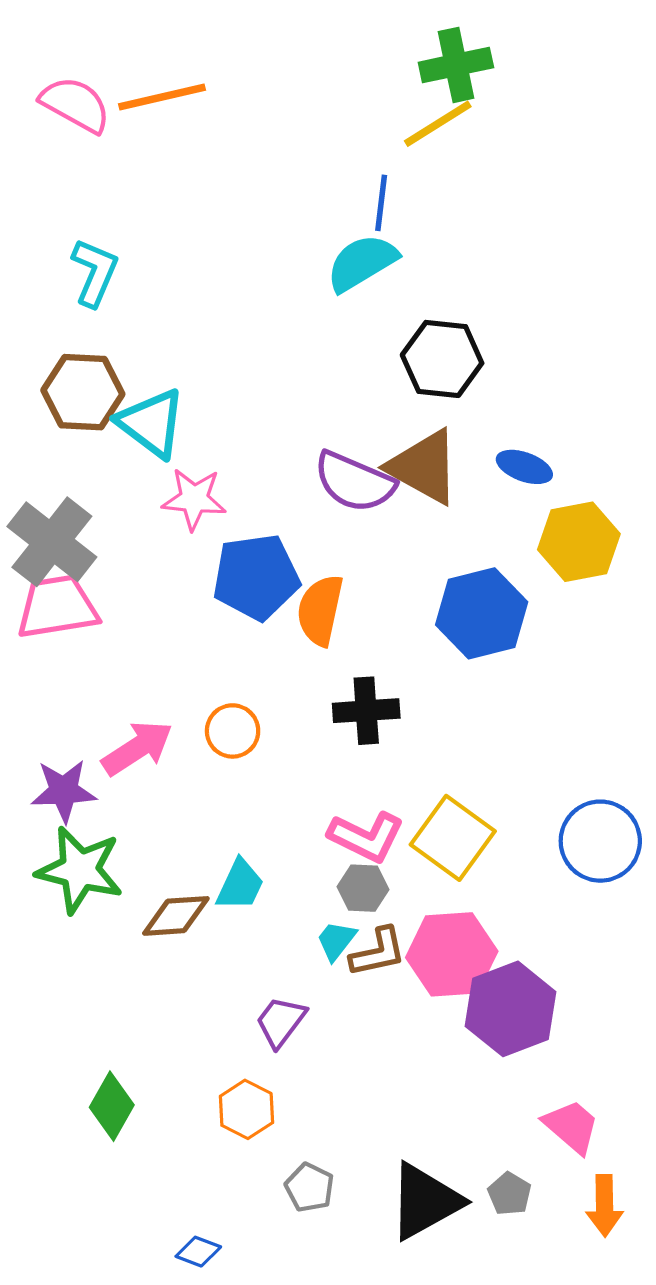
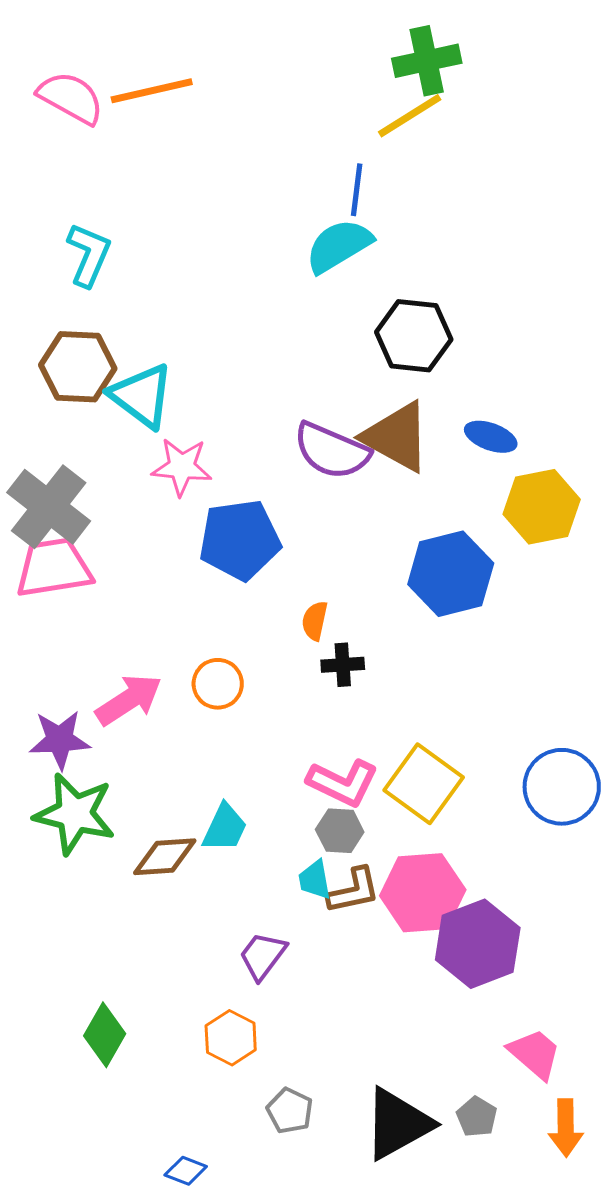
orange semicircle: (320, 610) -> (315, 621), moved, size x0.6
black cross: (366, 711) -> (343, 665), size x0.7
cyan trapezoid: (336, 940) -> (315, 880), turned -48

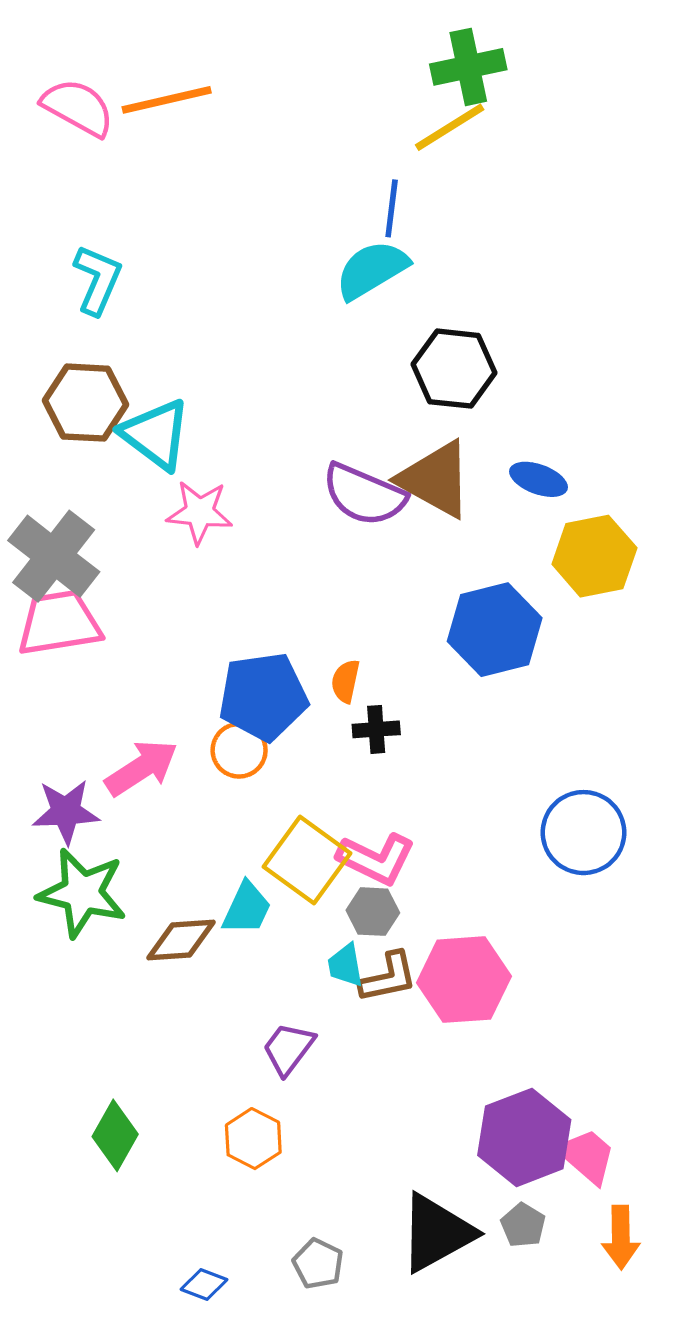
blue pentagon: (240, 540) -> (263, 697), moved
yellow square: (424, 784) -> (307, 860), moved
blue circle: (562, 787) -> (583, 833), moved
purple hexagon: (478, 944) -> (524, 1137), moved
gray pentagon: (290, 1111) -> (318, 1264), moved

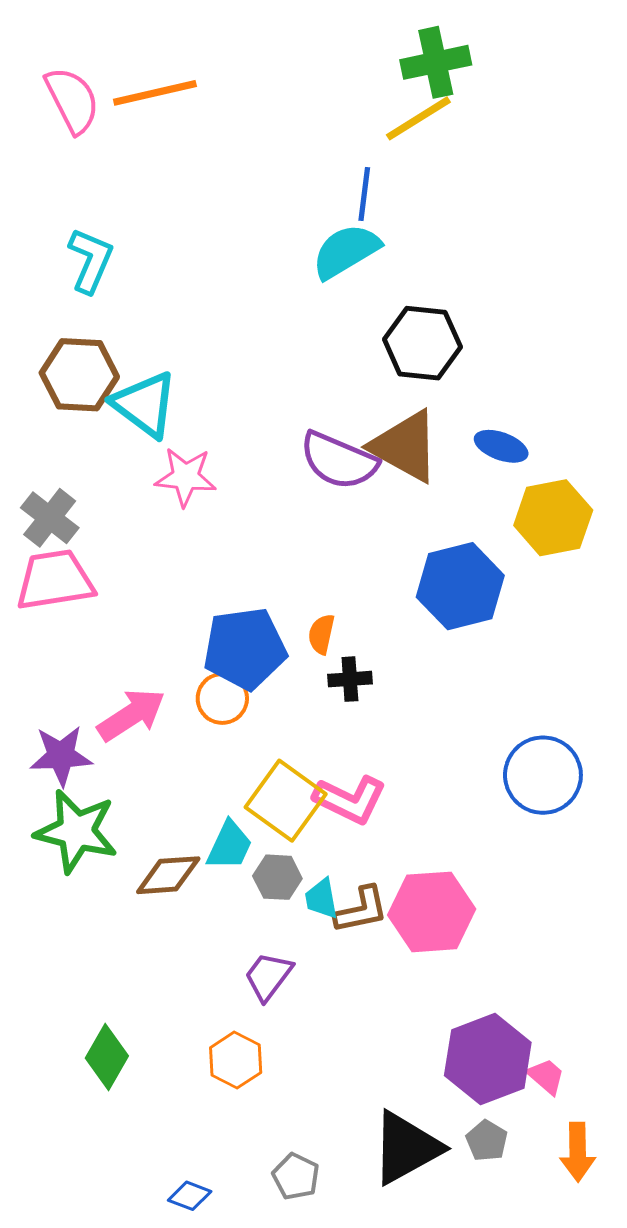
pink semicircle: (78, 107) -> (72, 100), turned 34
gray cross: (54, 556) -> (50, 518), size x0.7
gray hexagon: (373, 912) -> (277, 877), moved
pink trapezoid: (587, 1156) -> (546, 1076), size x0.7

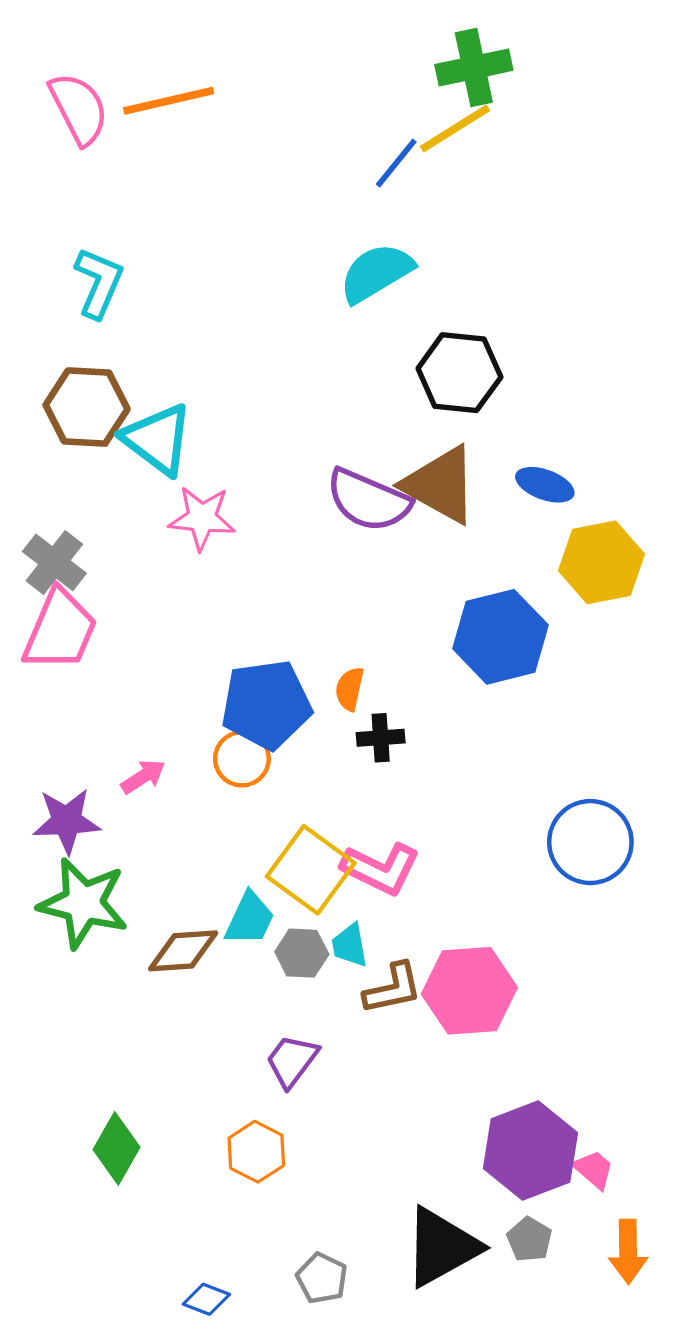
blue line: (364, 194) -> (396, 163), moved, turned 32
pink trapezoid: (55, 580) -> (60, 630), turned 122
pink arrow: (131, 715) -> (143, 777), size x0.6
cyan trapezoid: (321, 899) -> (350, 945), moved

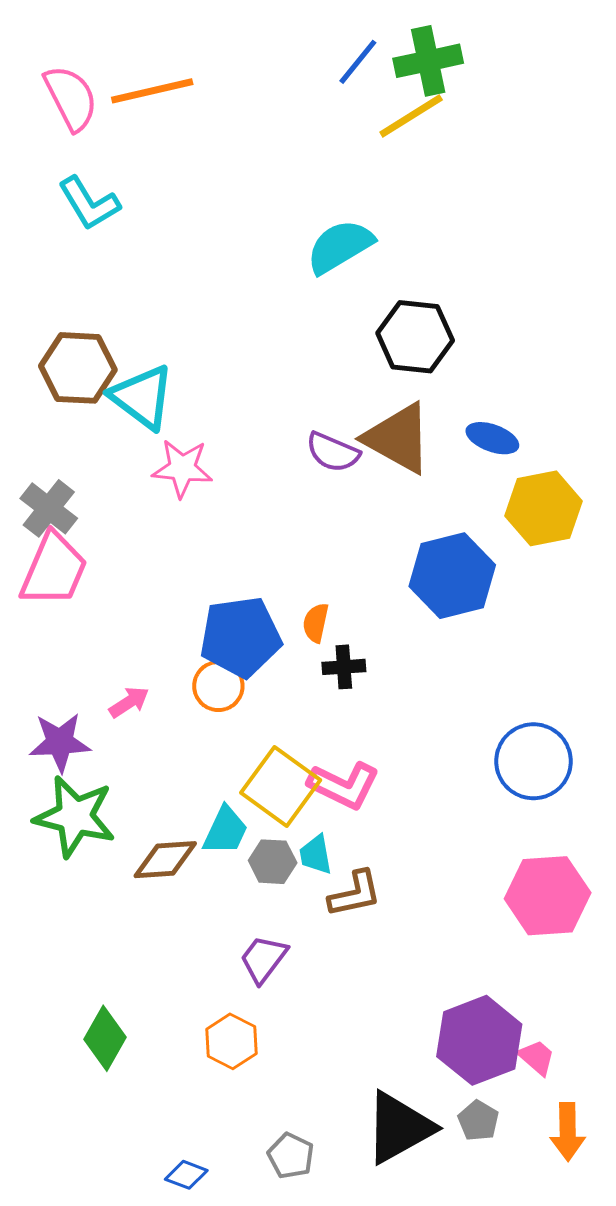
blue line: (396, 163) -> (358, 62), moved
cyan L-shape: (99, 283) -> (89, 203), moved, turned 126
purple semicircle: (368, 500) -> (333, 452), size x0.7
pink hexagon: (469, 991) -> (548, 896), moved

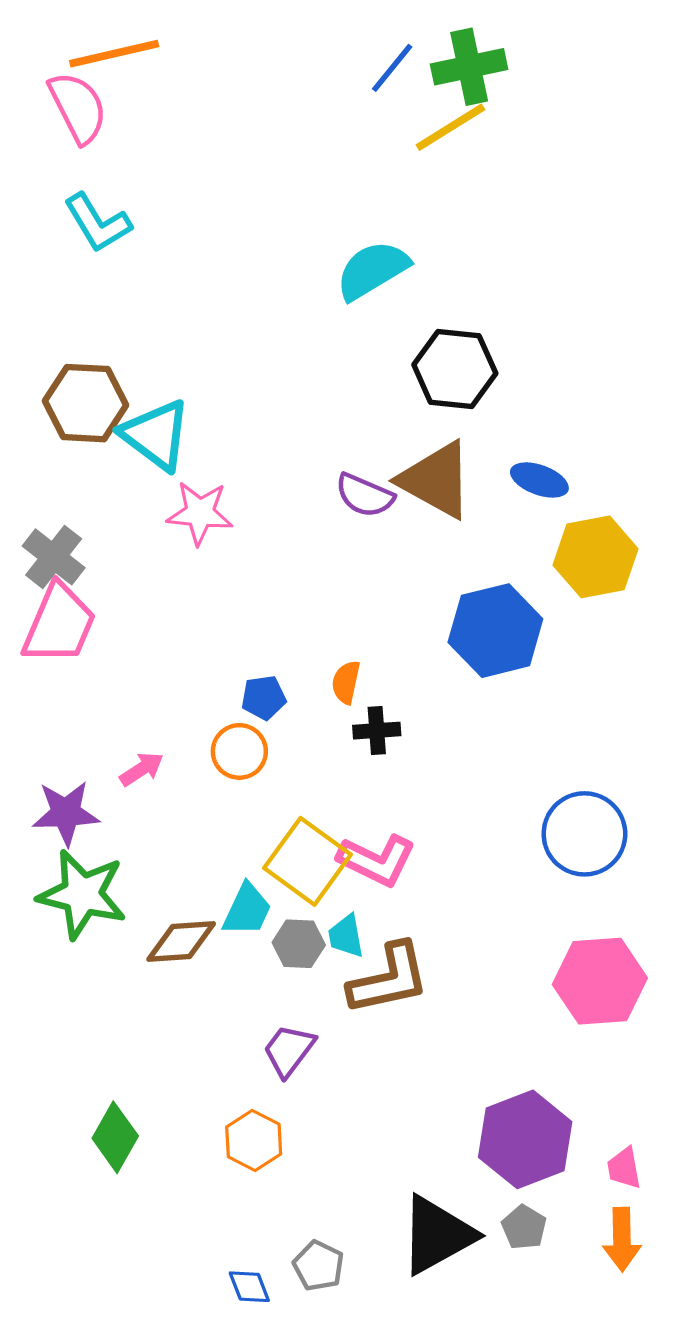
orange line: (152, 91) -> (114, 54), moved
blue pentagon: (240, 637) -> (264, 698), size x0.5
brown L-shape: (355, 894) -> (389, 979), size x1.4
pink trapezoid: (537, 1057) -> (624, 1168), moved, turned -141
blue diamond: (186, 1175) -> (249, 1287), moved, turned 48

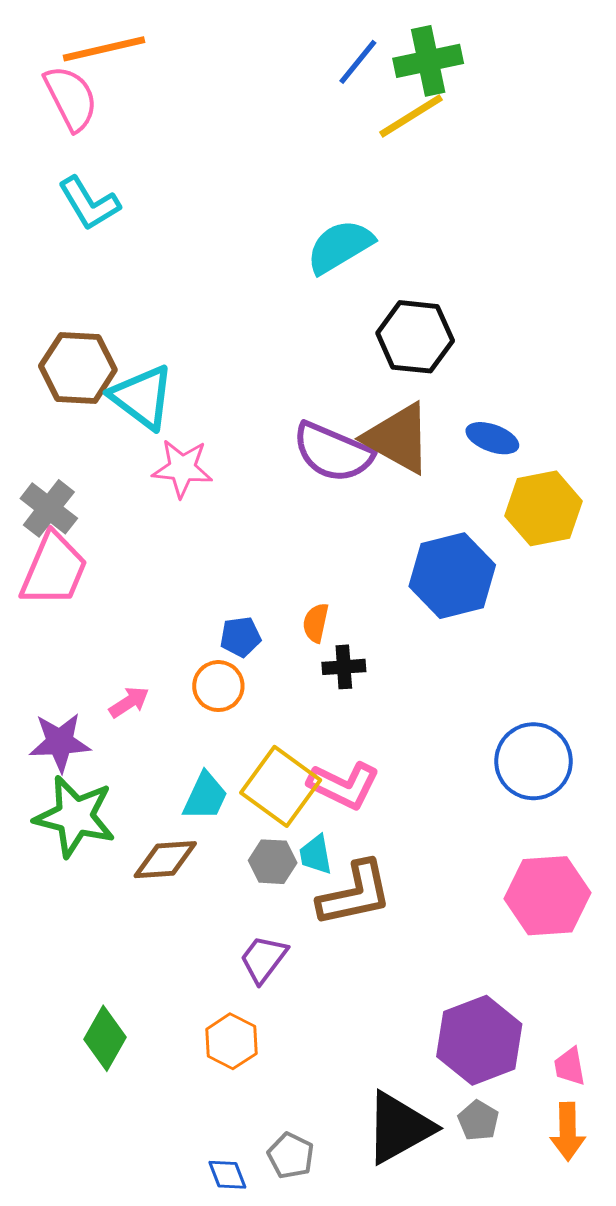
purple semicircle: (365, 495) -> (333, 452), size x1.5
cyan trapezoid: (247, 910) -> (205, 796), moved

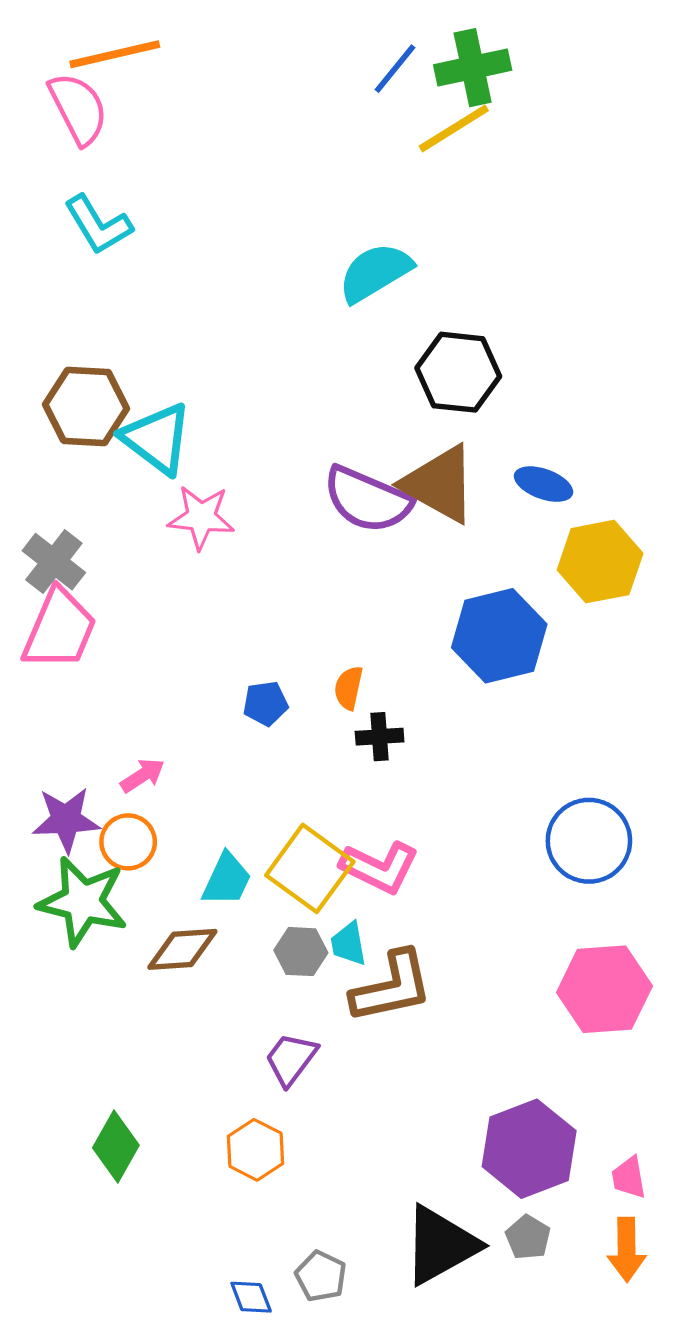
orange circle: (218, 686) -> (128, 842), moved

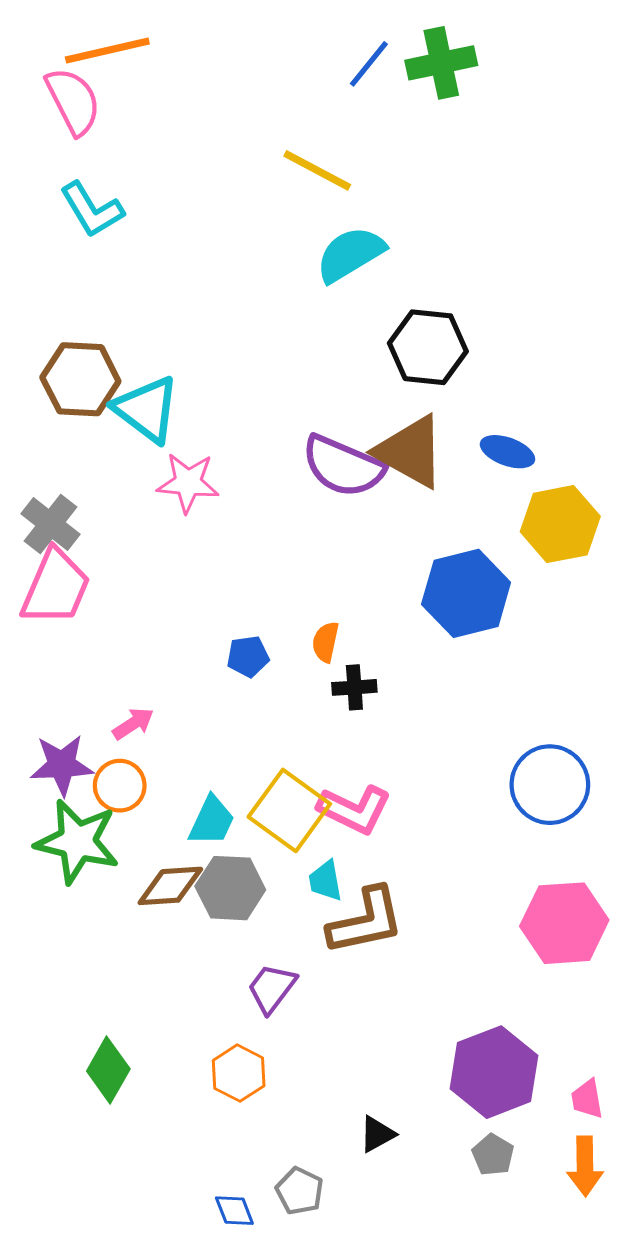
yellow line: (454, 128) -> (317, 170), moved, turned 60
gray hexagon: (301, 952) -> (230, 888), moved, size x1.4
black triangle: (440, 1245) -> (377, 1134), moved, size x0.5

